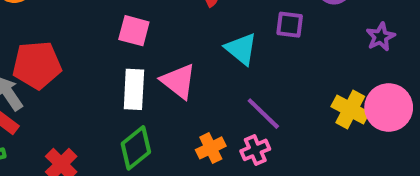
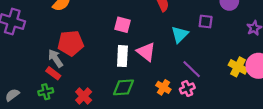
cyan triangle: (241, 49) -> (180, 34), turned 36
green diamond: (136, 148) -> (123, 87), turned 35
orange cross: (211, 148) -> (163, 87), turned -32

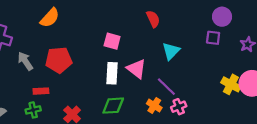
purple square: (206, 22) -> (213, 38), moved
gray arrow: (55, 58) -> (25, 61), moved
purple line: (192, 69) -> (166, 87), moved
red rectangle: (53, 73) -> (41, 91), turned -40

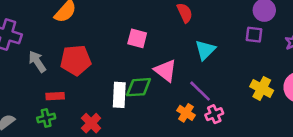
white rectangle: (112, 73) -> (119, 95), moved
yellow cross: (231, 84) -> (262, 88), moved
green diamond: (113, 106) -> (139, 87), moved

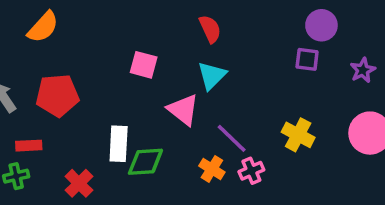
cyan triangle: (205, 50) -> (212, 76), moved
green diamond: (139, 87) -> (145, 162), moved
yellow cross: (262, 88) -> (298, 135), moved

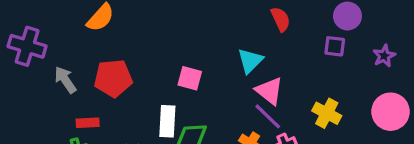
red semicircle: (210, 29) -> (281, 19), moved
pink square: (144, 65) -> (190, 78), moved
pink triangle: (183, 110) -> (269, 91), moved

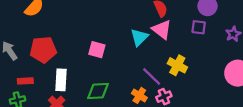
pink triangle: (269, 91) -> (162, 30), moved
yellow cross: (327, 113) -> (177, 65), moved
white rectangle: (167, 121) -> (61, 80), moved

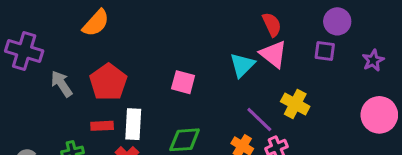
red pentagon: (43, 50) -> (108, 82), turned -30
red rectangle: (25, 81) -> (102, 126), moved

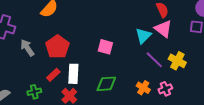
purple line: (259, 120) -> (154, 60), moved
red rectangle: (102, 126) -> (53, 75), turned -40

